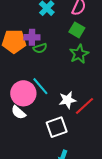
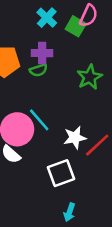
green square: (77, 30) -> (76, 26), moved
purple cross: (32, 37) -> (42, 53), moved

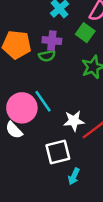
green square: (76, 26) -> (85, 33), moved
cyan arrow: (69, 212) -> (74, 176), moved

